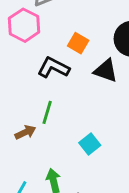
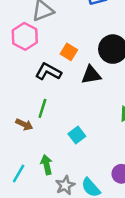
black triangle: (106, 71) -> (91, 75), turned -30
brown arrow: (25, 132) -> (24, 124), turned 49

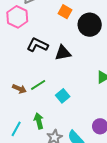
orange square: (69, 52) -> (65, 12), moved
black triangle: (91, 75) -> (63, 53), moved
green line: (42, 108) -> (38, 85), moved, turned 42

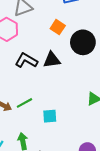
black triangle: (63, 53) -> (52, 60), moved
cyan square: (63, 96) -> (50, 116), turned 32

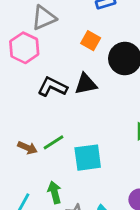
cyan square: (50, 116) -> (88, 158), size x1.5

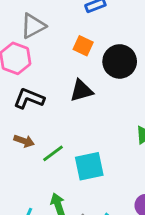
black L-shape: (52, 87) -> (29, 99), moved
brown arrow: (27, 148) -> (24, 141), moved

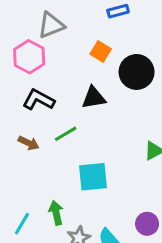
green line: (53, 153) -> (66, 134), moved

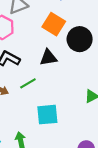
orange square: (101, 52) -> (54, 24), size x1.5

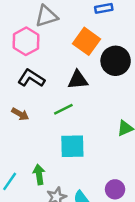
green line: (28, 83) -> (63, 109), moved

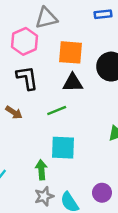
orange square: (87, 41) -> (71, 52), moved, turned -35
black L-shape: (31, 78) -> (27, 78), turned 45
green arrow: (39, 174) -> (41, 170), moved

